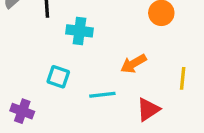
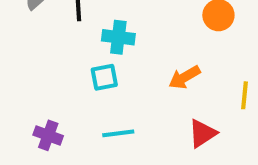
cyan square: (58, 77) -> (104, 77), moved, turned -30
cyan line: (102, 95) -> (118, 133), moved

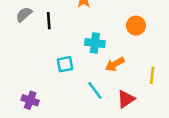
cyan cross: (118, 37) -> (95, 43), moved
cyan line: (118, 133) -> (95, 90), moved, turned 60

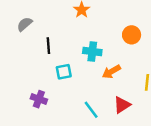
black line: (49, 21) -> (48, 46), moved
cyan line: (95, 90) -> (91, 110), moved
purple cross: (30, 100) -> (39, 99), moved

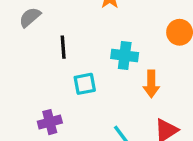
orange arrow: (111, 72) -> (151, 84), turned -60
purple cross: (39, 99) -> (50, 122), turned -35

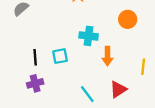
black line: (63, 47) -> (35, 57), moved

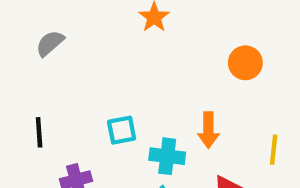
cyan cross: (89, 36) -> (167, 156), moved
black line: (35, 57) -> (39, 132), moved

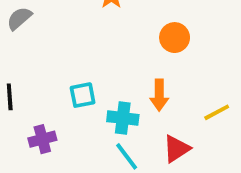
orange circle: (245, 63) -> (175, 38), moved
yellow line: (274, 150) -> (217, 112), turned 56

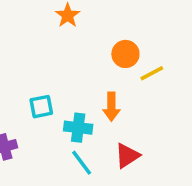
yellow line: (217, 112) -> (152, 73), moved

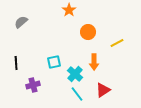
orange circle: (125, 54) -> (88, 32), moved
cyan cross: (78, 128) -> (75, 74), turned 35

